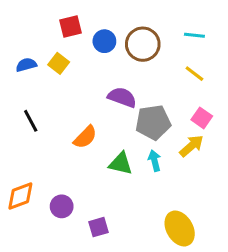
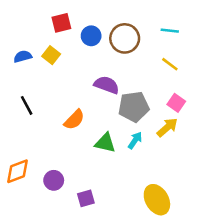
cyan arrow: (155, 161) -> (135, 140), turned 48

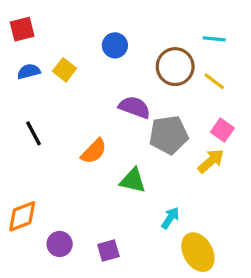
red square: (61, 23) -> (22, 29), moved
brown circle: (125, 38) -> (175, 67), moved
cyan arrow: (135, 140) -> (170, 218), moved
purple circle: (54, 180) -> (60, 244), moved

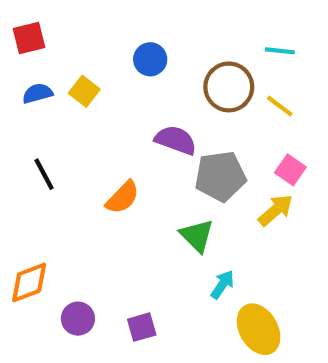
green triangle: (133, 181) -> (197, 236), moved, turned 32

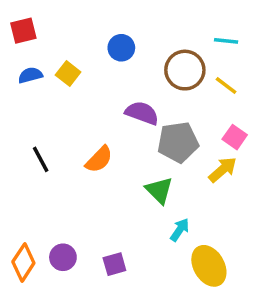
black line: (44, 174) -> (41, 159), moved
orange diamond: (29, 282) -> (23, 262), moved, turned -36

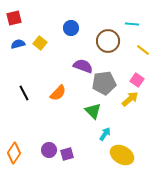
yellow line: (226, 86) -> (143, 50), moved
purple circle: (63, 257) -> (49, 150), moved
yellow ellipse: (209, 266) -> (122, 155), turned -30

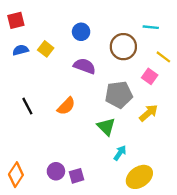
purple semicircle: (83, 66) -> (84, 66), moved
pink square: (137, 80) -> (150, 76), moved
yellow ellipse: (122, 155) -> (139, 177), turned -65

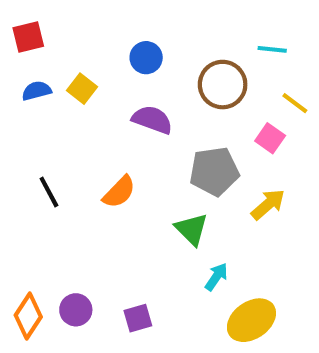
purple circle: (56, 171) -> (76, 310), moved

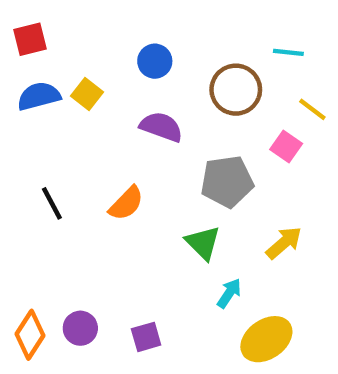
blue semicircle: (37, 91) -> (39, 96), size x1.4
yellow arrow: (268, 204) -> (284, 243), moved

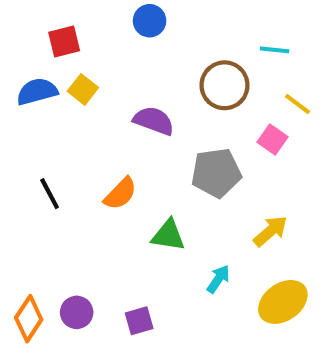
red square: (30, 39) -> (64, 42), moved
blue circle: (155, 61) -> (150, 21), moved
green triangle: (203, 243) -> (168, 235), moved, turned -36
yellow ellipse: (266, 339) -> (283, 302), moved

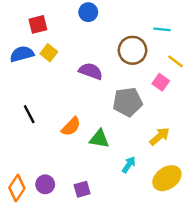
orange semicircle: (120, 194) -> (71, 127), moved

